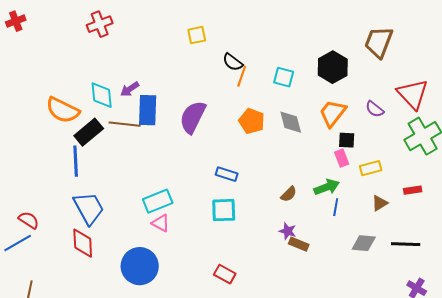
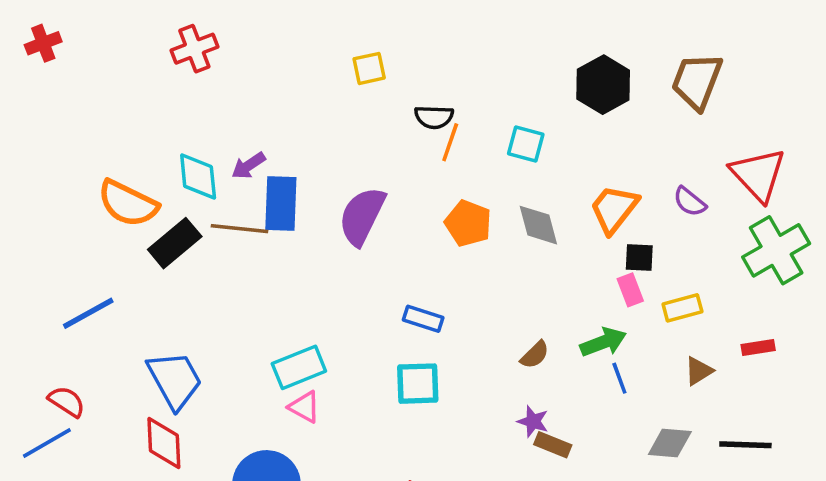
black semicircle: (233, 62) -> (434, 117), turned -35
black hexagon: (333, 67) -> (603, 85), moved
blue line: (76, 161) -> (88, 313), moved, turned 64
blue line: (336, 207) -> (619, 378), turned -30

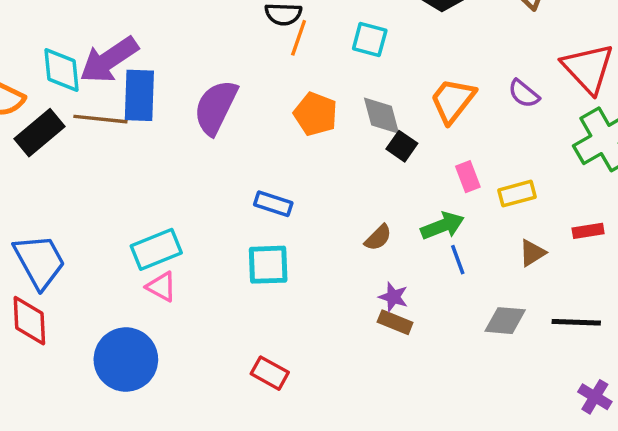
purple arrow: (248, 166) -> (109, 60), size x1.8
black square: (639, 257) -> (402, 146), moved, turned 32
purple star: (533, 421) -> (393, 297), moved

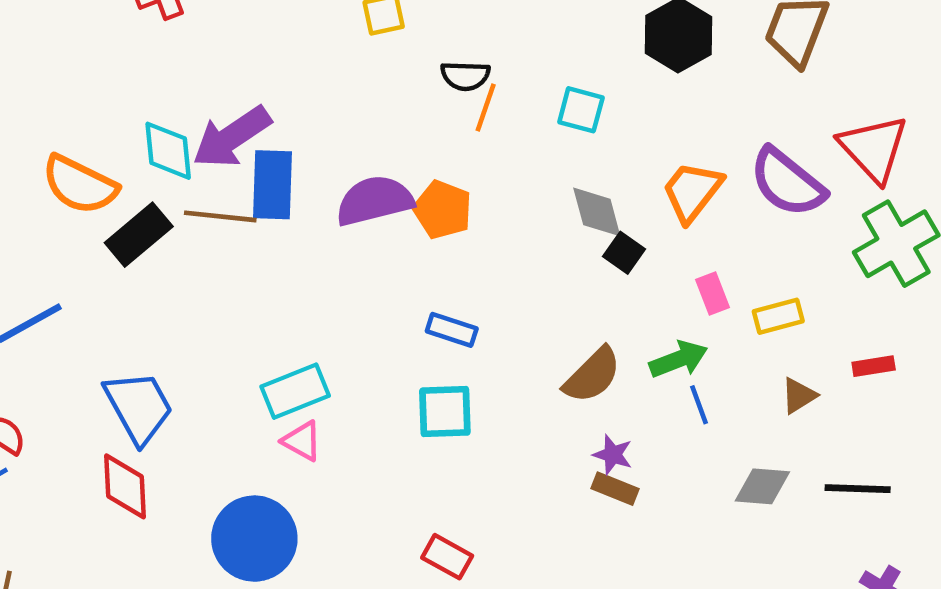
purple semicircle: (524, 94) -> (787, 182), size x1.8
purple semicircle: (216, 107) -> (375, 201), turned 50
orange pentagon: (316, 114) -> (443, 210), moved
brown semicircle: (378, 238) -> (592, 375), size x1.6

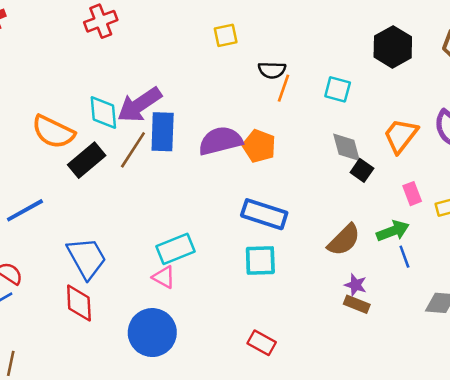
brown line: (220, 216) -> (133, 150), turned -63
blue rectangle: (452, 330) -> (264, 214), size x1.6
pink triangle: (302, 441) -> (164, 277), moved

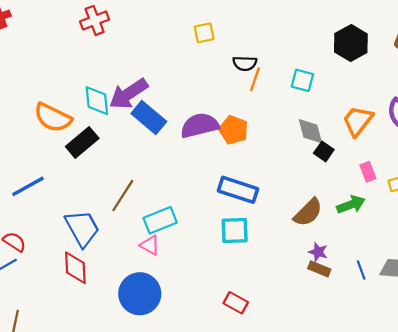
blue rectangle: (163, 132) -> (149, 118), turned -52
brown line: (133, 150) -> (123, 195), moved
blue line: (404, 257) -> (361, 270), moved

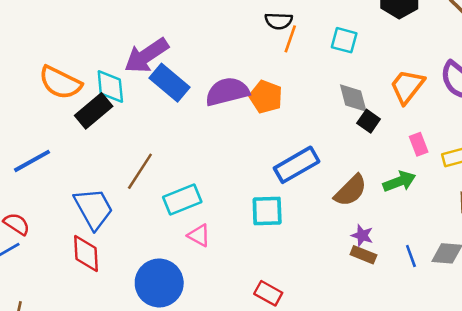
cyan diamond: (97, 101) -> (110, 86), moved
blue rectangle: (238, 190) -> (297, 165), moved, turned -48
pink triangle: (150, 245) -> (199, 235), moved

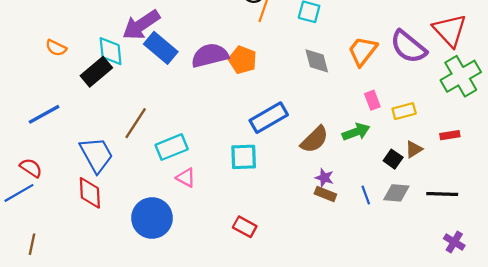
orange semicircle: (60, 83) -> (56, 48), moved, size x0.6
black square: (369, 121) -> (393, 159), moved

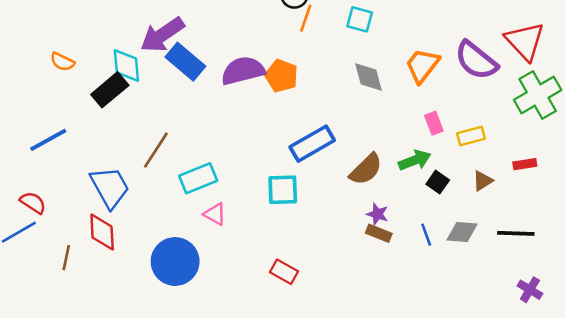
black square: (393, 159) -> (438, 182), moved
brown line: (32, 244) -> (66, 258), moved

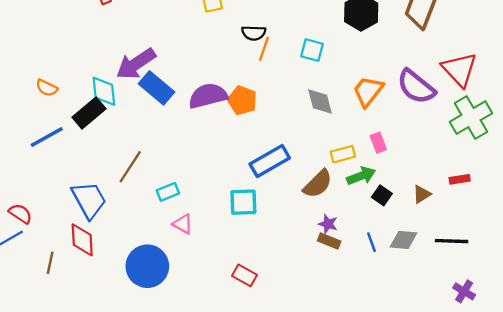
yellow rectangle: (471, 136) -> (343, 154), moved
blue line: (48, 140) -> (47, 137), moved
cyan rectangle: (198, 178) -> (168, 192), size x0.7

